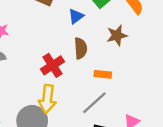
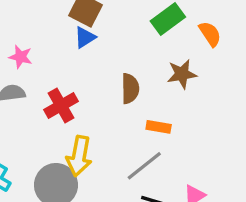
blue triangle: (76, 16) -> (85, 37), moved
red cross: (52, 65) -> (61, 106), moved

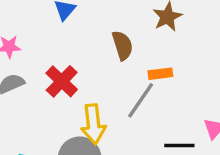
gray line: (144, 166) -> (141, 100), moved

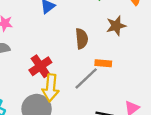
red cross: (62, 81) -> (40, 66), moved

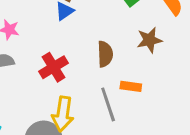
red cross: (40, 66) -> (53, 67), moved
gray line: (86, 78) -> (108, 104), turned -68

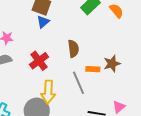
brown star: (149, 40) -> (112, 64), moved

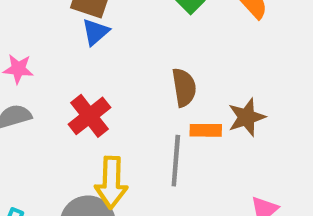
brown semicircle: (73, 49) -> (184, 87), moved
gray line: (78, 83) -> (176, 161), turned 30

